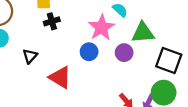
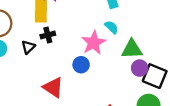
purple circle: (124, 53) -> (140, 68), moved
black triangle: (30, 56) -> (28, 47), moved

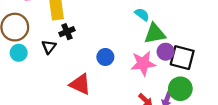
cyan semicircle: (112, 27) -> (142, 14), moved
pink star: (94, 43) -> (143, 63), moved, turned 30

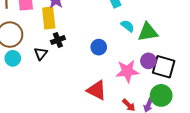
green triangle: (155, 34) -> (148, 32), moved
blue circle: (105, 57) -> (99, 47), moved
red triangle: (80, 84) -> (97, 90), moved

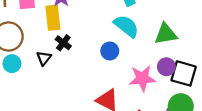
cyan semicircle: (128, 26) -> (126, 26), moved, size x1.6
black cross: (58, 40) -> (63, 43), turned -32

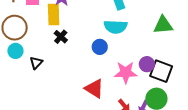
cyan semicircle: (126, 26) -> (115, 27), turned 140
green triangle: (166, 34) -> (163, 25), moved
black triangle: (44, 58) -> (36, 63), moved

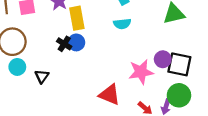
yellow rectangle: (54, 15) -> (77, 18), moved
cyan semicircle: (115, 27) -> (122, 24), size x0.7
blue circle: (100, 47) -> (76, 42), moved

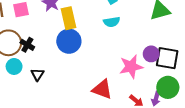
blue circle: (76, 42) -> (69, 41), size x1.5
black cross: (64, 44) -> (27, 45), moved

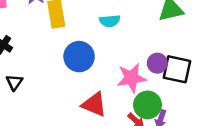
blue circle: (69, 41) -> (79, 57), moved
green circle: (168, 87) -> (148, 105), moved

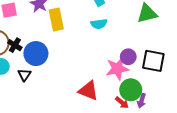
blue circle: (79, 57) -> (36, 54), moved
purple circle: (157, 63) -> (128, 57), moved

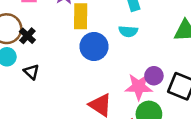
blue circle: (36, 54) -> (94, 46), moved
black triangle: (24, 75) -> (31, 72), turned -32

